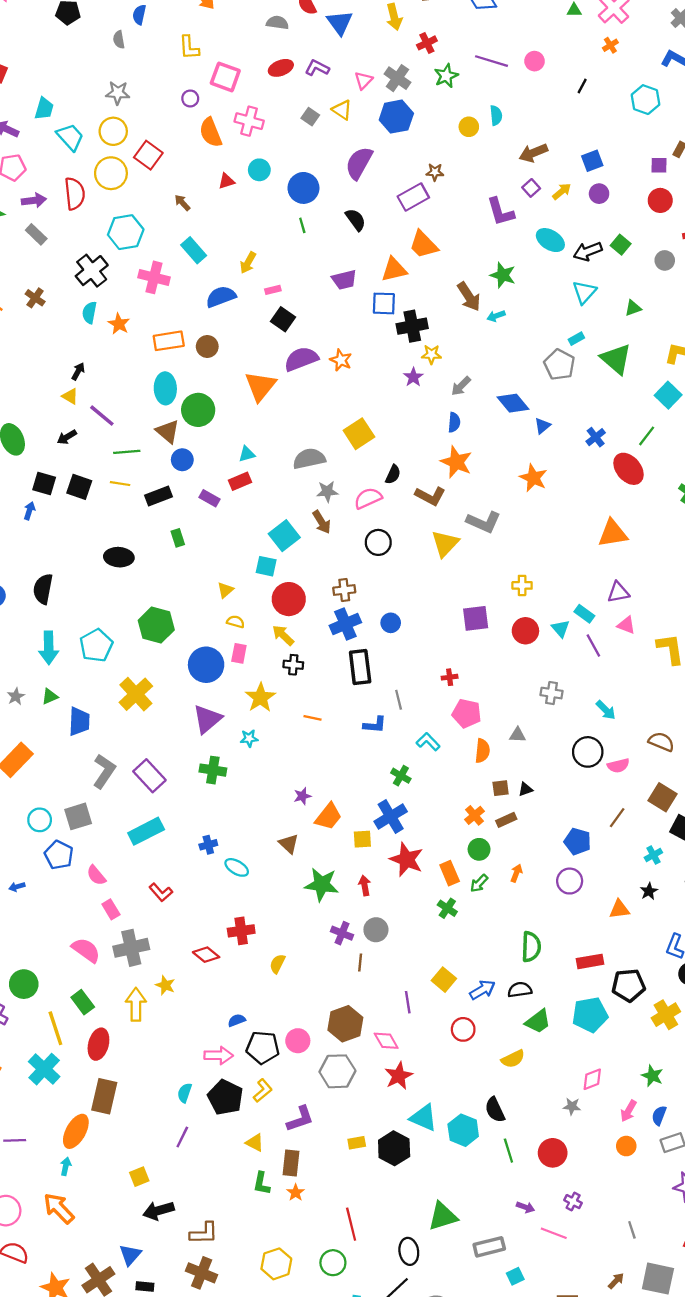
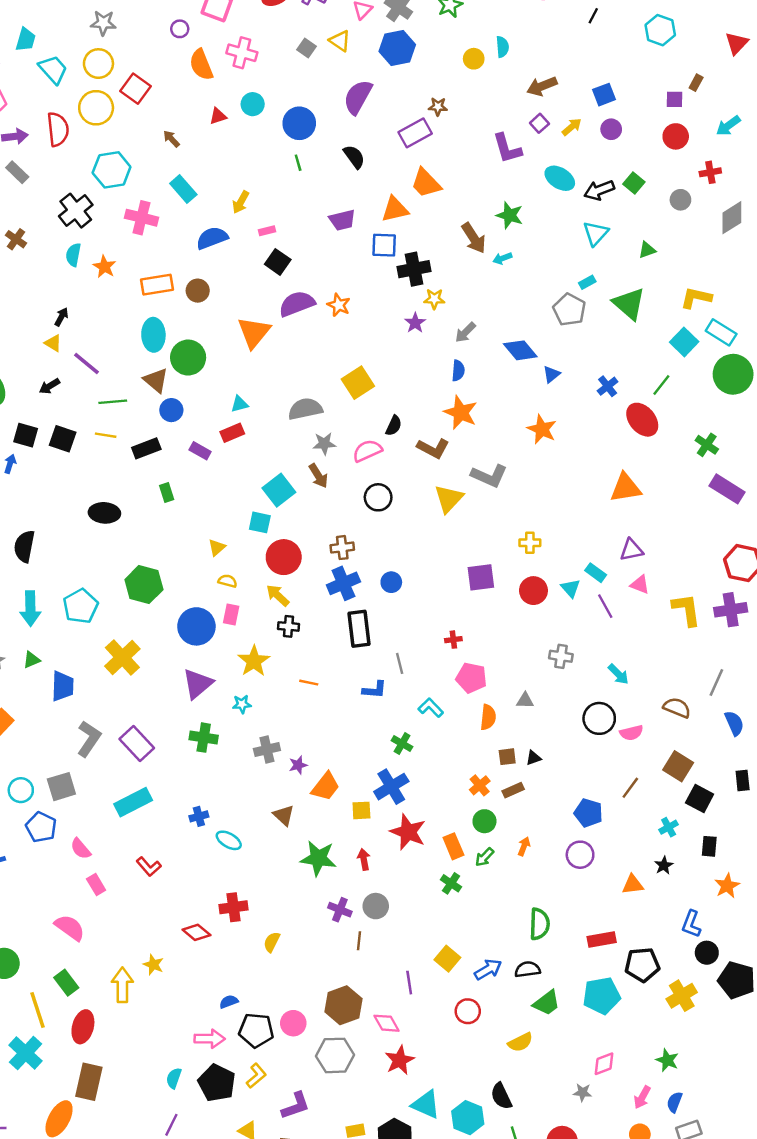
gray cross: (131, 948) -> (267, 750), moved, size x0.7

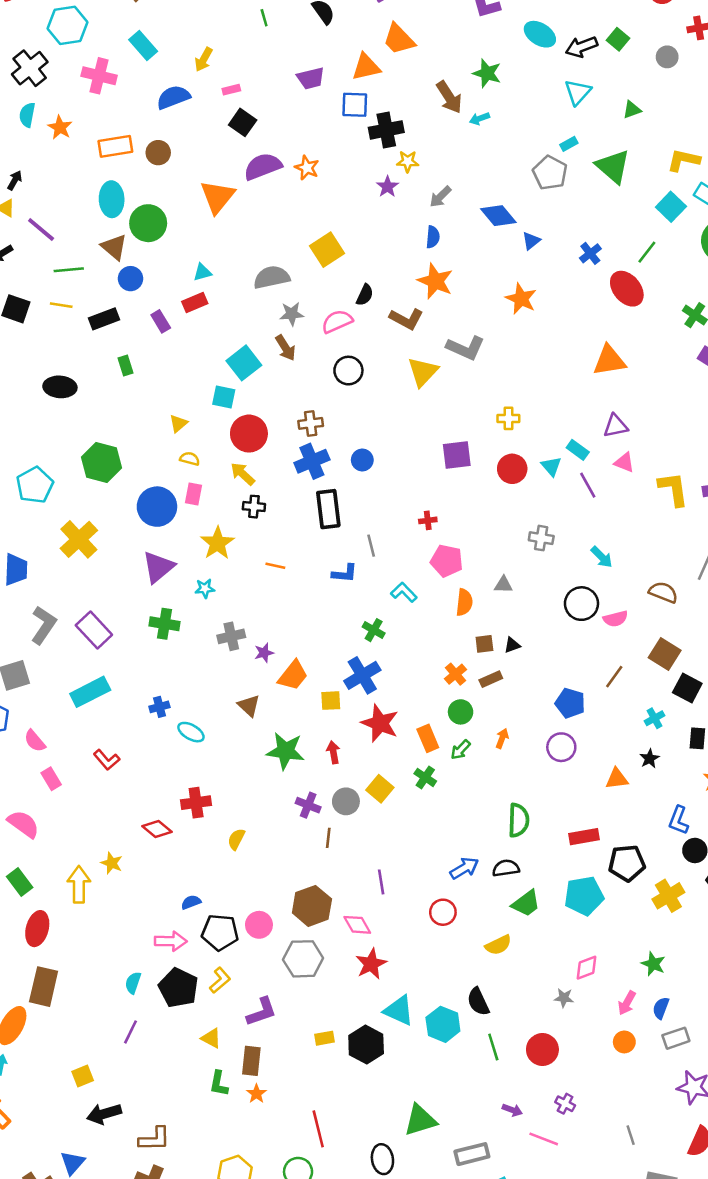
purple rectangle: (200, 451) -> (161, 321), turned 30
yellow square: (447, 959) -> (380, 789), moved

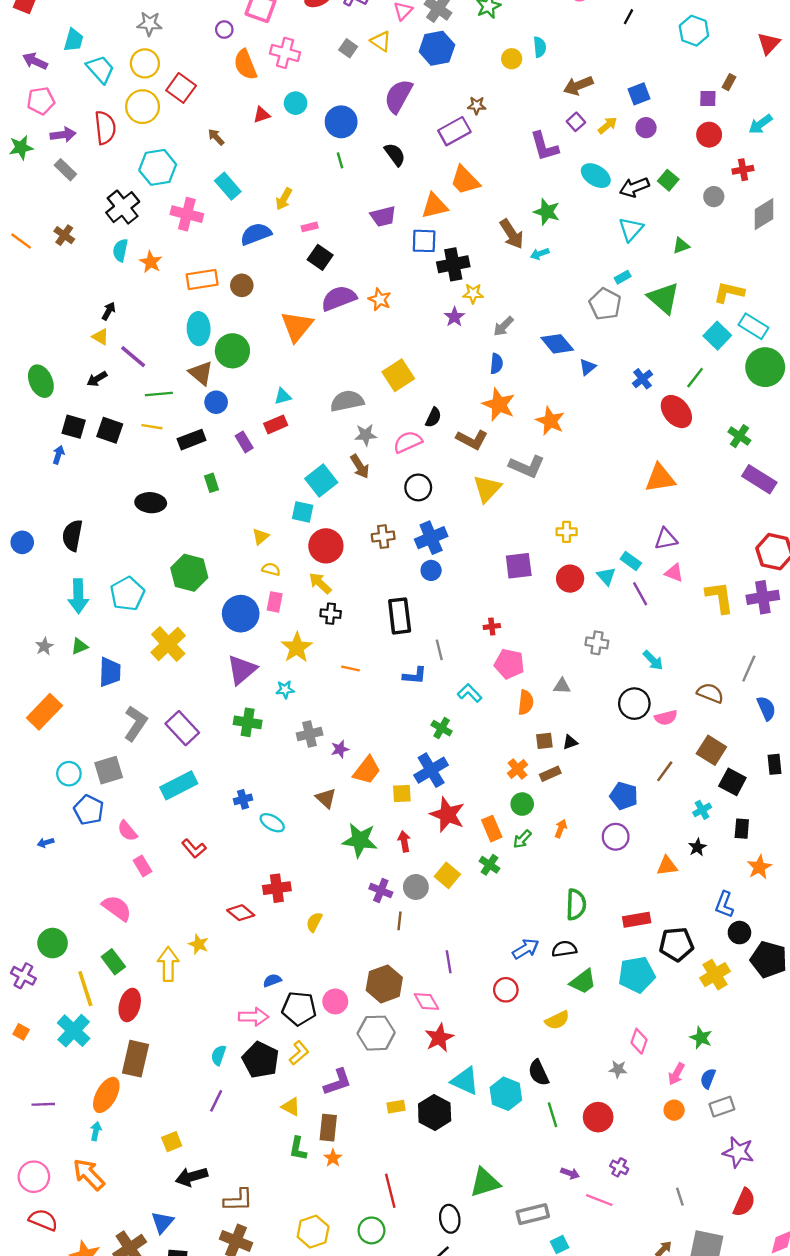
orange star: (521, 299) -> (550, 421), moved
blue cross: (312, 461) -> (431, 538), moved
pink diamond: (587, 968) -> (639, 1041), turned -50

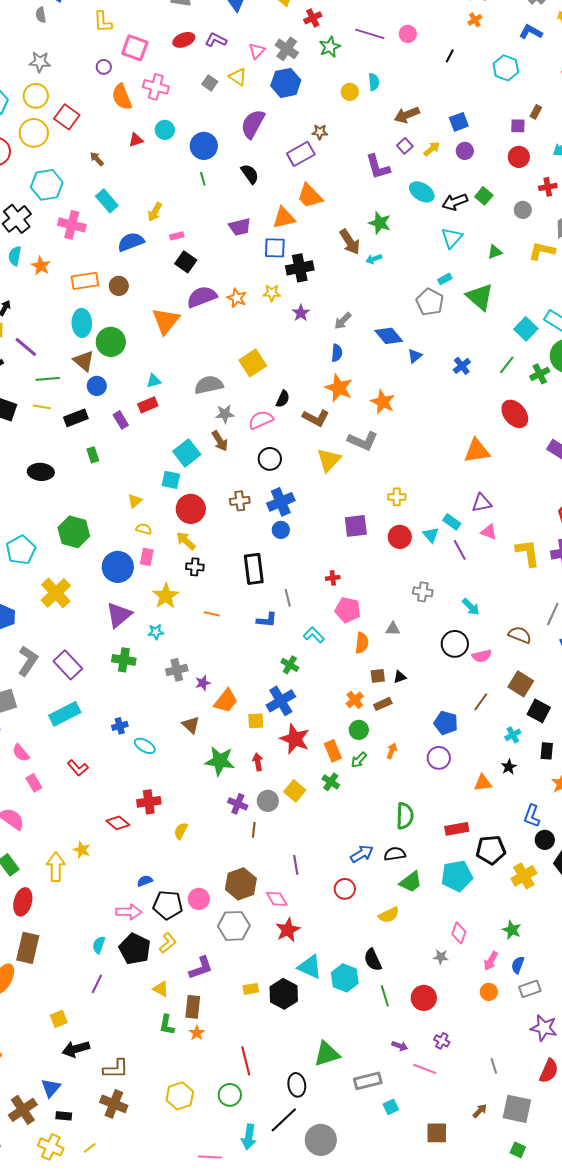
yellow L-shape: (729, 292) -> (542, 251), moved
yellow star: (473, 294) -> (272, 293), moved
red ellipse: (676, 412) -> (515, 414), moved
green cross: (739, 436) -> (540, 374), moved, turned 30

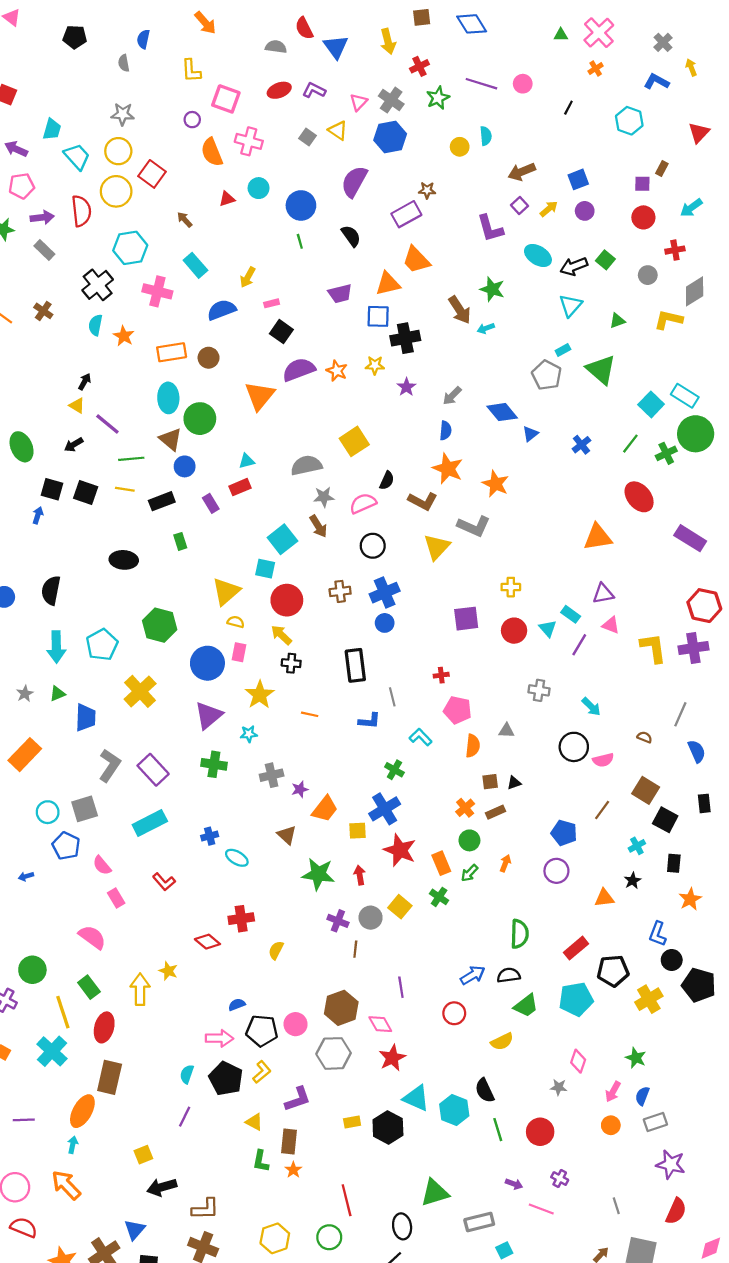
yellow triangle: (135, 501) -> (226, 591), size x1.8
purple line: (460, 550) -> (579, 645), turned 60
brown semicircle: (520, 635) -> (644, 737), size x0.6
red rectangle: (457, 829) -> (576, 948), turned -30

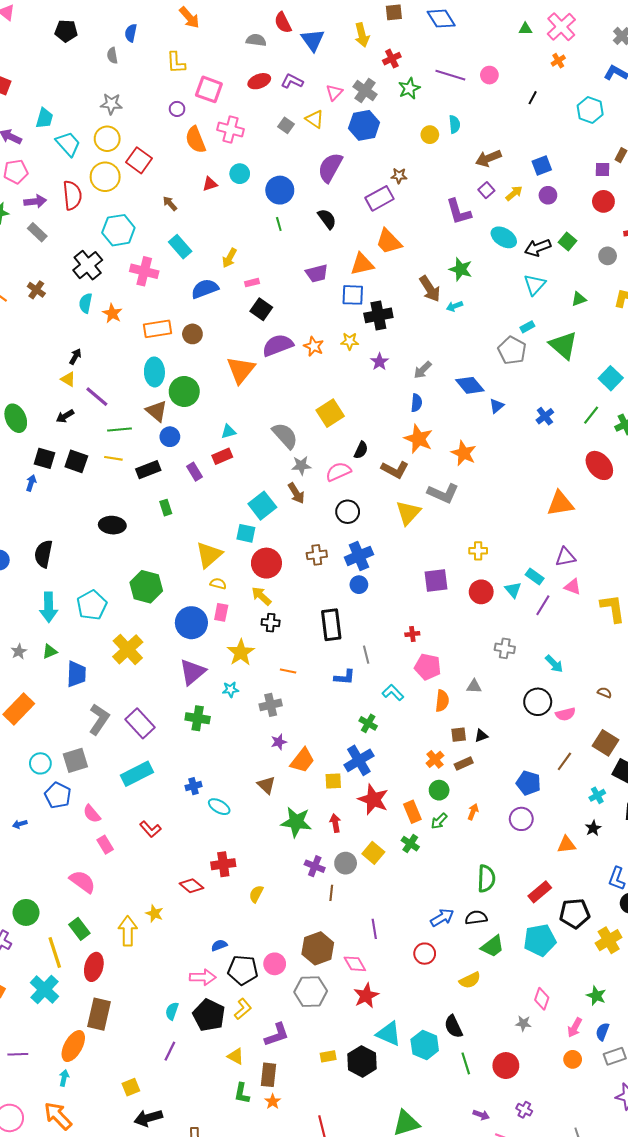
gray semicircle: (306, 465) -> (285, 436), turned 60
gray cross: (272, 775) -> (271, 705), moved

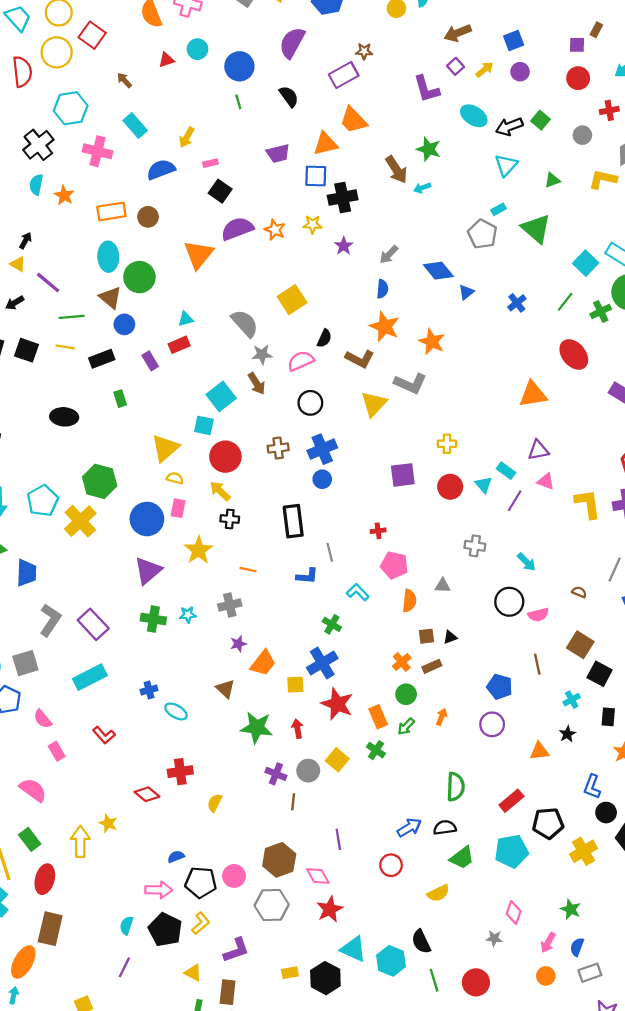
yellow cross: (128, 649) -> (80, 521), moved
cyan star: (230, 689) -> (188, 615), moved
brown line: (564, 761) -> (537, 664), turned -48

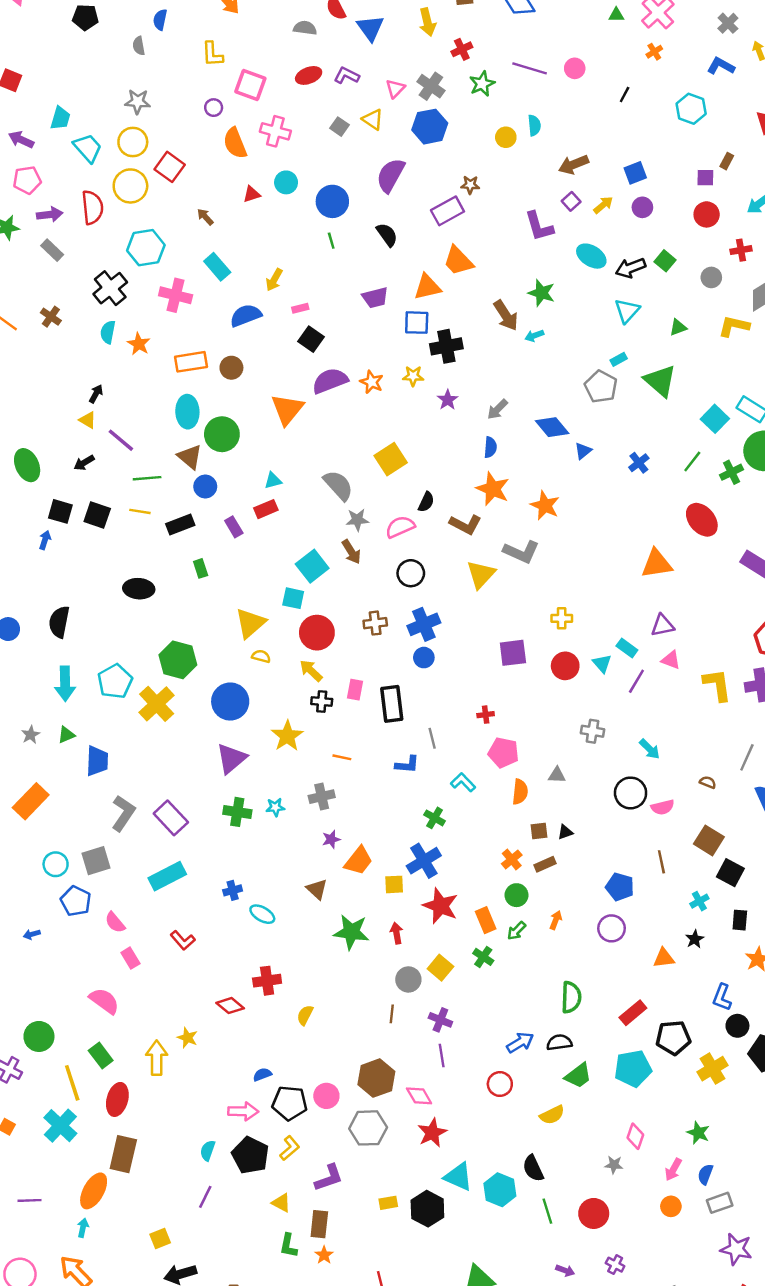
pink rectangle: (178, 508) -> (355, 690), moved
purple cross: (276, 774) -> (440, 1020), moved

